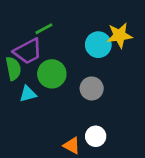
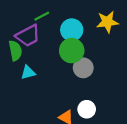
cyan circle: (98, 45) -> (72, 30), moved
green circle: (52, 74) -> (72, 51), moved

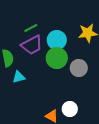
purple trapezoid: (28, 36) -> (32, 45), moved
gray circle: (83, 68) -> (79, 68), moved

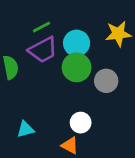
cyan triangle: (19, 77) -> (25, 129), moved
white circle: (70, 109) -> (81, 123), moved

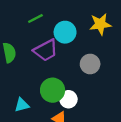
purple trapezoid: (43, 50) -> (46, 50), moved
green circle: (77, 67) -> (53, 90), moved

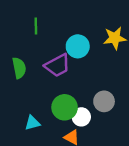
green line: (35, 19) -> (36, 26), moved, turned -63
gray circle: (90, 64) -> (104, 101), moved

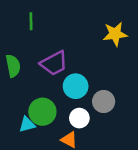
cyan circle: (78, 46) -> (76, 86), moved
green circle: (65, 107) -> (42, 112), moved

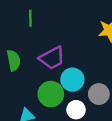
green circle: (42, 112) -> (51, 94), moved

